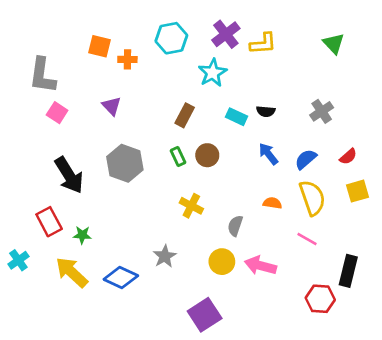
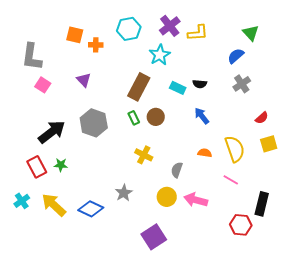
brown rectangle: (185, 115) -> (139, 87), size x1.5
blue semicircle: (306, 159) -> (236, 56), moved
black arrow: (69, 175) -> (52, 132), turned -96
green star: (82, 235) -> (61, 165), moved
cyan cross: (18, 260) -> (22, 201), moved

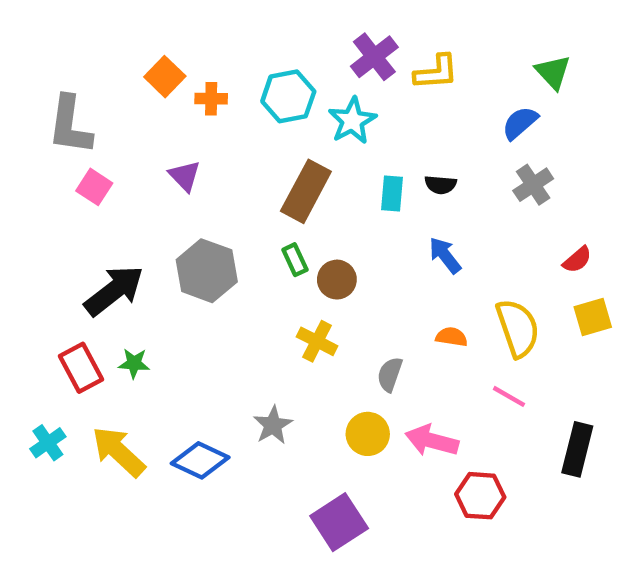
cyan hexagon: (129, 29) -> (288, 96), moved
orange square: (75, 35) -> (165, 77), turned 30
cyan rectangle: (178, 88) -> (392, 194), turned 70
brown circle: (156, 117) -> (337, 280), moved
red hexagon: (241, 225) -> (480, 496), moved

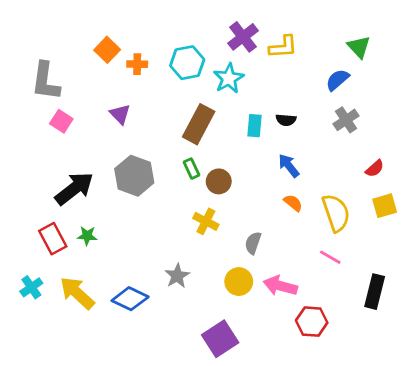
orange semicircle: (452, 337) -> (293, 203), moved, turned 30

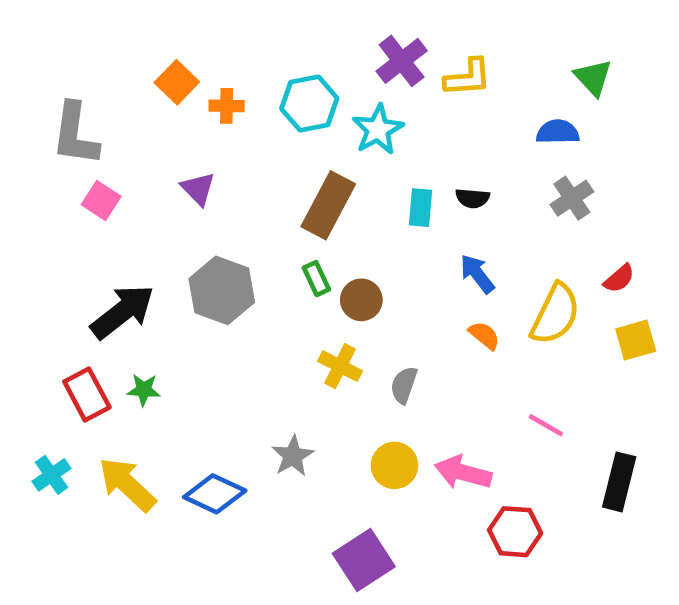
blue semicircle: (337, 80) -> (558, 132), turned 40
yellow semicircle: (336, 213) -> (555, 314), moved, turned 45
gray semicircle: (253, 243) -> (404, 385), moved

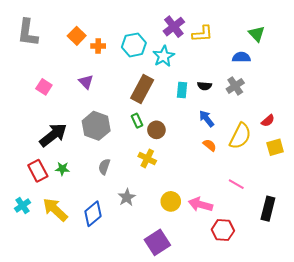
gray L-shape: (75, 134) -> (28, 33), moved
gray cross: (572, 198) -> (235, 86), moved
gray semicircle: (404, 385) -> (104, 167), moved
blue diamond: (215, 494) -> (93, 214), turned -65

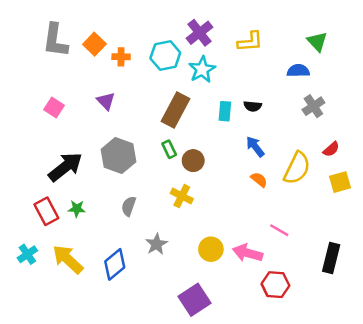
purple cross: (174, 27) -> (200, 33), moved
gray L-shape: (28, 33) -> (55, 40), moved
gray cross: (235, 86) -> (313, 106), moved
pink line: (236, 184) -> (279, 230), moved

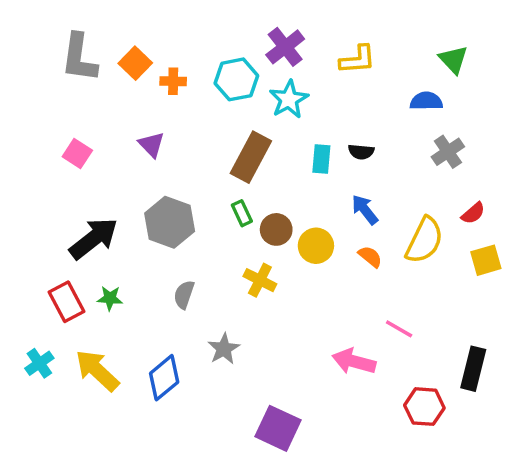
yellow circle: (211, 249) -> (316, 246), moved
red hexagon: (275, 285) -> (424, 407), moved
purple square: (194, 300) -> (278, 428), turned -32

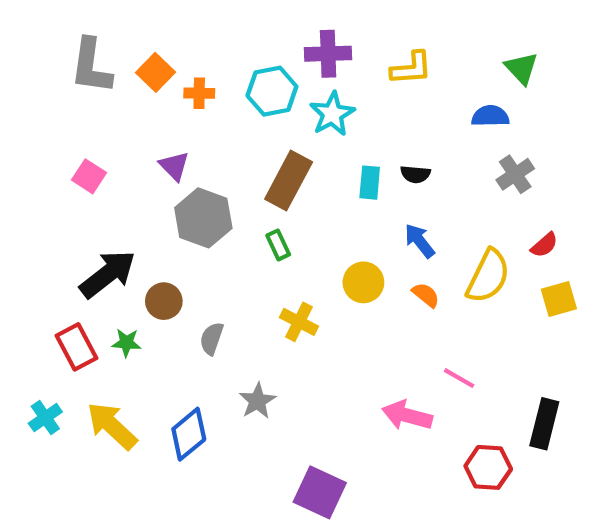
purple cross: (285, 47) -> (328, 54), turned 36
gray hexagon: (170, 222) -> (203, 218), moved
brown circle: (276, 229) -> (164, 301), moved

